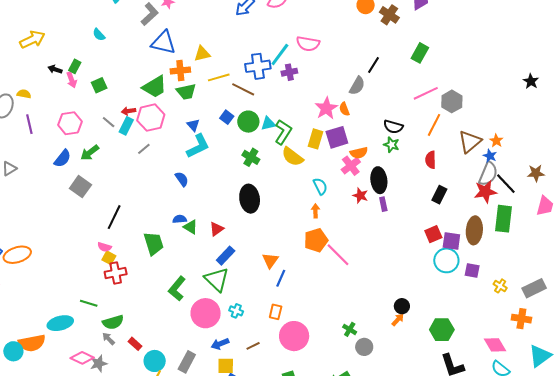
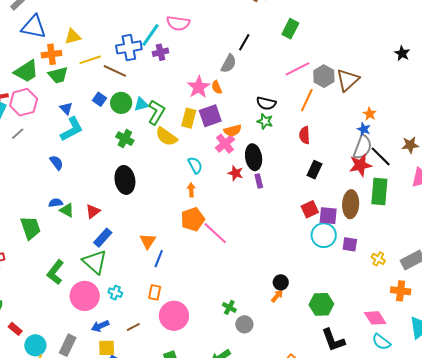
brown triangle: (470, 142) -> (348, 80), moved

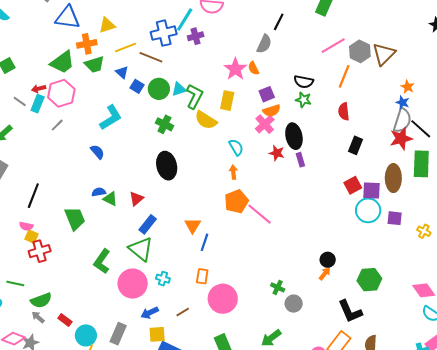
blue triangle: (66, 108) -> (122, 72), moved
purple square: (210, 116) -> (267, 94), moved, size x0.7
black L-shape: (333, 340) -> (350, 311), moved

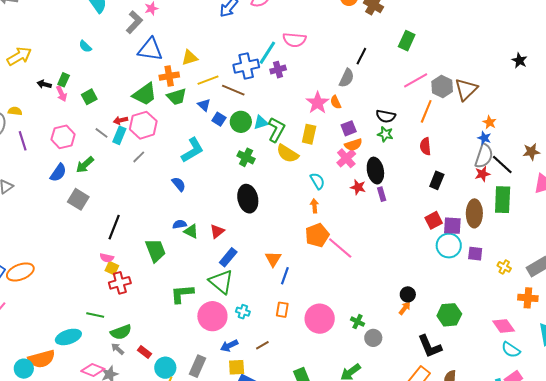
red star: (401, 138) -> (482, 174), size x0.7
green L-shape: (102, 261) -> (182, 294), turned 50
pink circle: (223, 299) -> (320, 319), moved

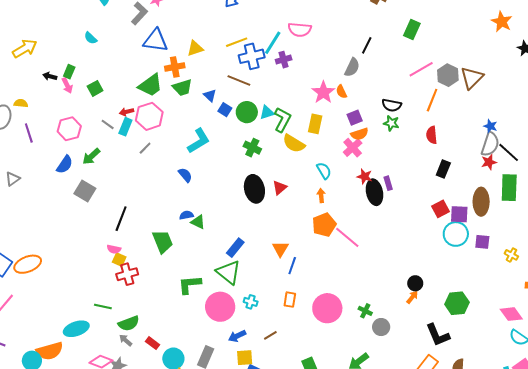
yellow line: (208, 80) -> (237, 42), moved
orange star: (490, 122) -> (502, 22), moved, size x1.5
black ellipse: (375, 171) -> (375, 192), moved
red triangle: (217, 231) -> (280, 188), moved

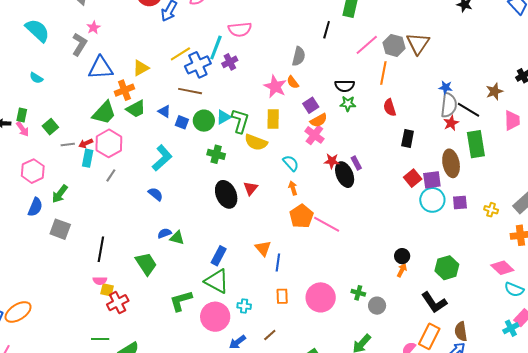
black line: (367, 45) -> (327, 30), moved
gray line: (108, 124) -> (68, 145), moved, turned -32

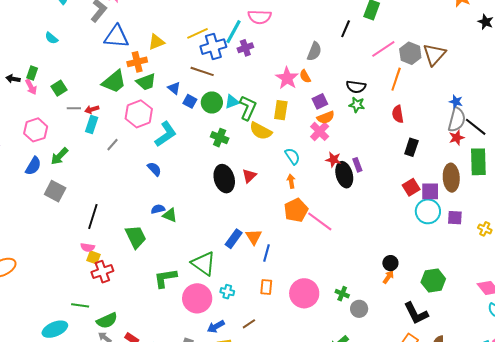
pink hexagon: (109, 143) -> (139, 114), moved
blue rectangle: (219, 256) -> (234, 239), moved

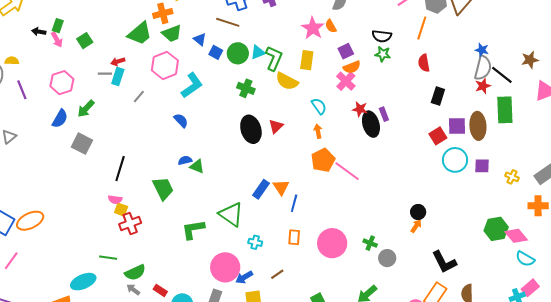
gray line: (74, 108) -> (105, 74), moved
purple square: (430, 191) -> (457, 126), moved
green hexagon: (433, 280) -> (496, 229), moved
pink circle: (197, 298) -> (225, 267), moved

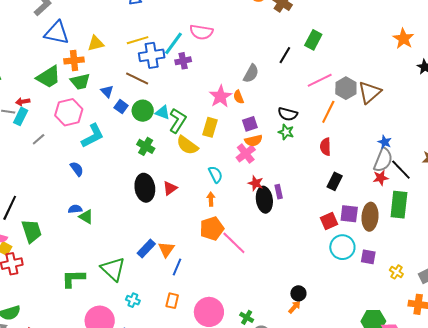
cyan triangle: (258, 52) -> (163, 112), turned 35
green trapezoid: (163, 188) -> (32, 231), moved

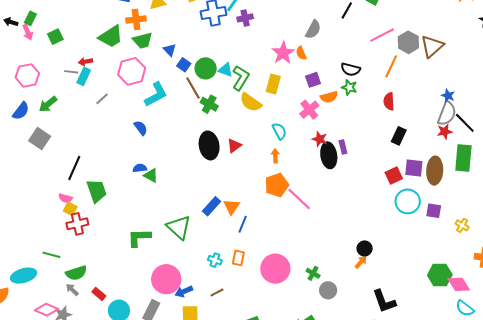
brown line: (137, 79) -> (193, 88), moved, turned 35
orange semicircle: (254, 141) -> (329, 97), moved
cyan cross: (133, 300) -> (215, 260), moved

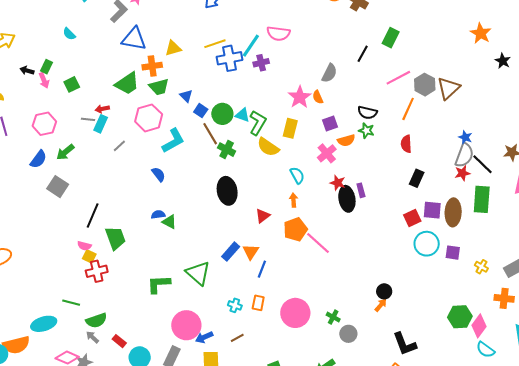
red triangle: (234, 146) -> (263, 216), moved
pink diamond: (459, 284) -> (479, 326), turned 70

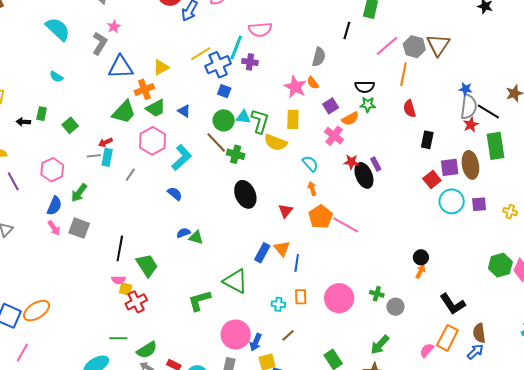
purple cross: (261, 63) -> (250, 62), turned 35
pink arrow: (44, 80) -> (54, 228), moved
blue square: (201, 111) -> (224, 91), moved
blue arrow: (204, 337) -> (256, 342), turned -30

